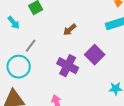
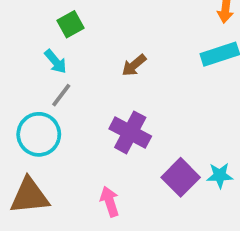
cyan arrow: (14, 23) -> (56, 62), moved
purple square: (95, 55) -> (181, 177), moved

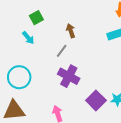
brown arrow: (134, 65) -> (71, 31), moved, turned 112
gray line: (61, 95) -> (62, 51), moved

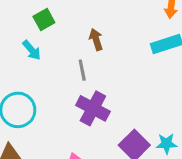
gray line: (62, 51) -> (82, 70), turned -48

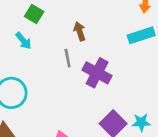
green square: (44, 20) -> (34, 14), turned -30
purple cross: (93, 108) -> (97, 73), moved

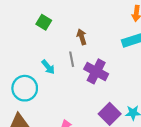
cyan arrow: (23, 41) -> (48, 67), moved

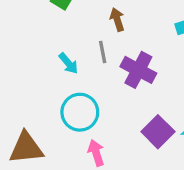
cyan circle: (25, 88) -> (80, 112), moved

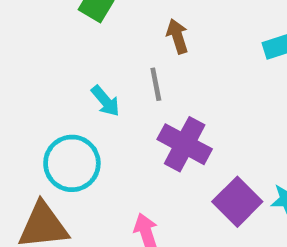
purple cross: (138, 70) -> (185, 144), moved
cyan circle: (80, 112) -> (72, 163), moved

